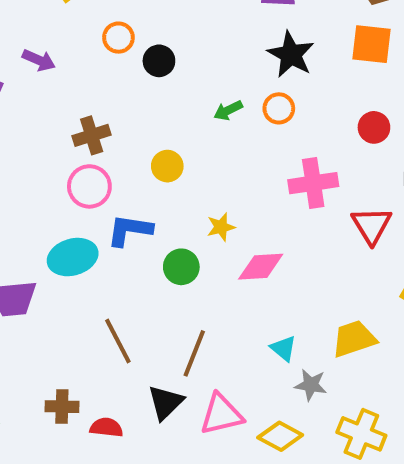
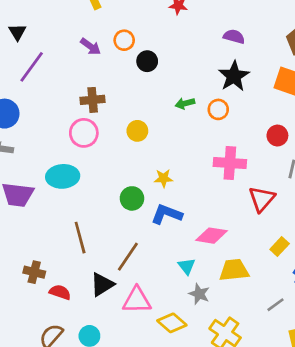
purple arrow: (39, 60) -> (90, 46), moved
blue L-shape: (130, 230) -> (167, 214), moved
pink diamond: (261, 267) -> (211, 236), moved

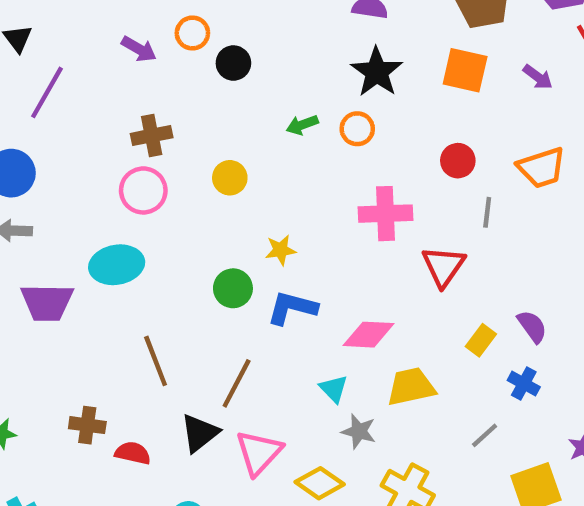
pink triangle: (137, 300) -> (259, 453), turned -40

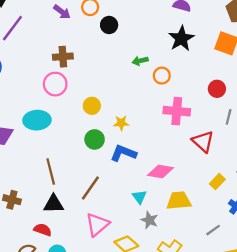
orange circle: (357, 129) -> (162, 76), moved
yellow circle: (230, 178) -> (92, 106), moved
red triangle: (443, 266) -> (203, 142), turned -30
black triangle: (200, 433) -> (54, 204), moved, turned 30
red semicircle: (133, 453) -> (43, 230), moved

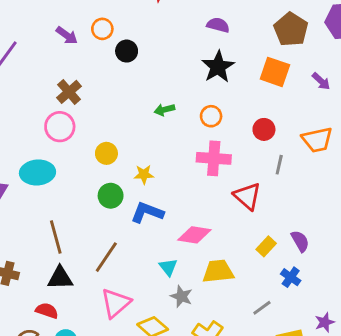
brown cross: (63, 57) -> (69, 92), turned -36
green arrow: (140, 61) -> (164, 110), moved
orange circle: (162, 76) -> (211, 116), moved

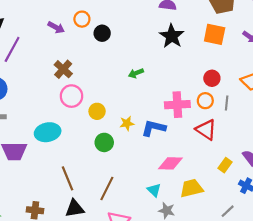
orange circle: (211, 116) -> (205, 101), moved
pink circle: (60, 127) -> (71, 96), moved
blue L-shape: (147, 212) -> (154, 128), moved

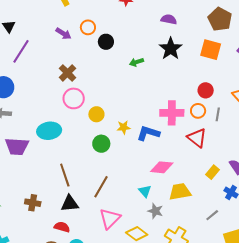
green arrow: (136, 73) -> (137, 62), moved

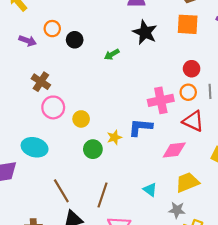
yellow star: (124, 127) -> (114, 137), moved
cyan ellipse: (49, 131) -> (35, 147), turned 35
pink diamond: (162, 167) -> (174, 150), moved
gray star: (155, 211) -> (177, 210), moved

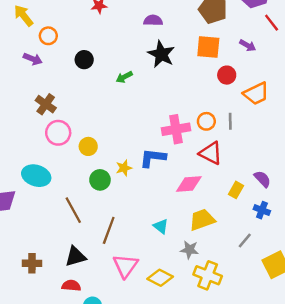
orange circle: (52, 29) -> (48, 36), moved
red circle: (192, 69) -> (227, 75), moved
brown line: (61, 191) -> (73, 210), moved

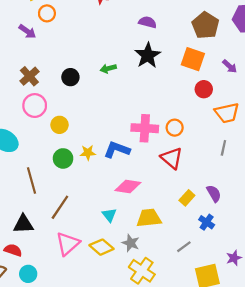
black circle: (84, 60) -> (70, 77), moved
gray line: (230, 121) -> (223, 148), moved
pink diamond: (189, 184) -> (128, 187), moved
yellow diamond: (160, 278) -> (102, 247), moved

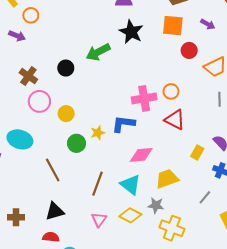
green arrow: (108, 68) -> (98, 52), size x1.6
brown line: (60, 207) -> (97, 184), moved
cyan triangle: (109, 215) -> (130, 185), size x1.5
pink triangle: (68, 244) -> (99, 220), size x0.7

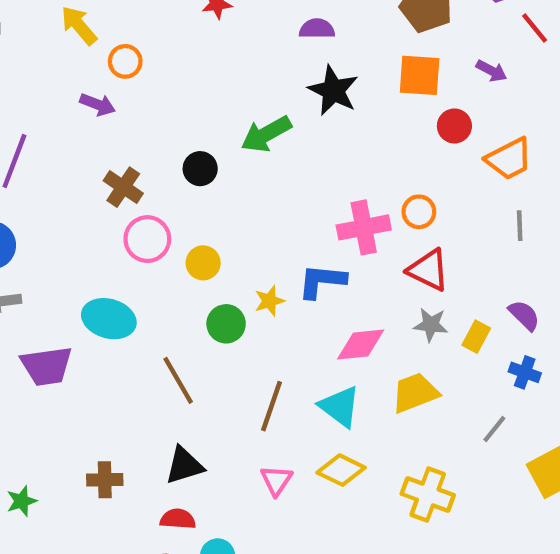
gray star: (156, 205) -> (431, 325), moved

